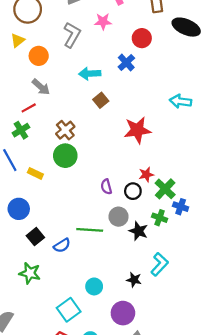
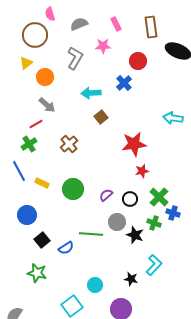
green circle: (65, 156) -> (73, 189), moved
red star: (146, 174) -> (142, 171), moved
purple semicircle: (106, 187) -> (106, 195), turned 64

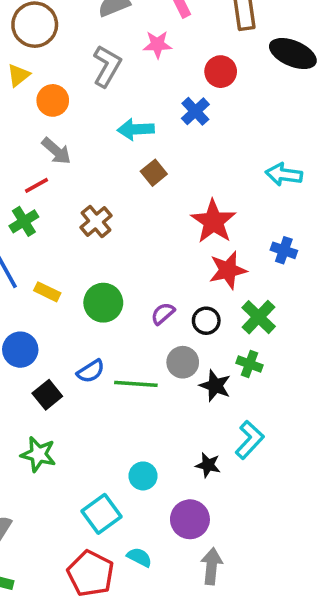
red star: (134, 144) -> (213, 221), turned -30
red star: (142, 171) -> (228, 270), size x1.5
blue cross: (173, 213) -> (284, 250), moved
blue semicircle: (66, 248) -> (91, 371), moved

